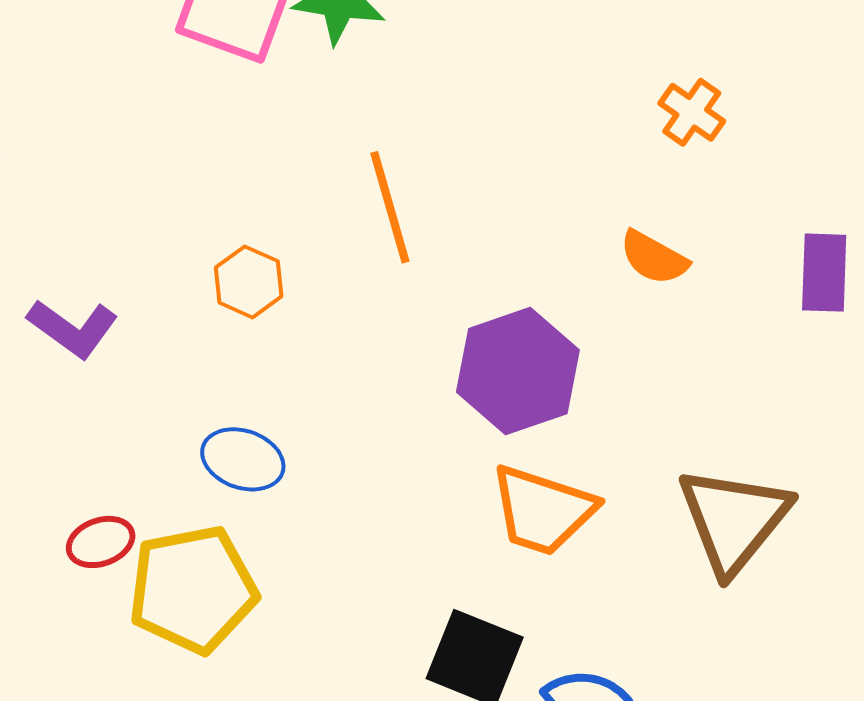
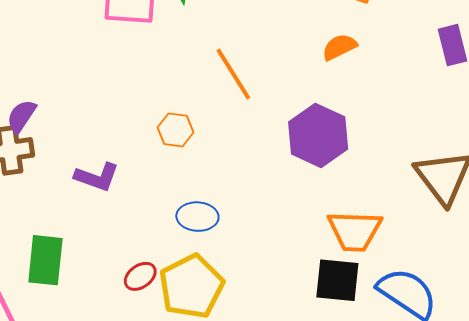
orange semicircle: (654, 258) -> (339, 47), moved, turned 141
orange trapezoid: (543, 510) -> (355, 231), moved

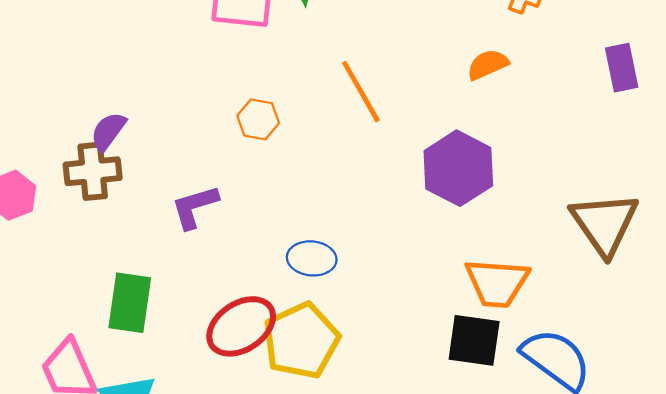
orange hexagon: (175, 130) -> (258, 119), moved
purple L-shape: (97, 177) -> (195, 207), turned 141
red ellipse: (140, 276) -> (241, 326), size x1.8

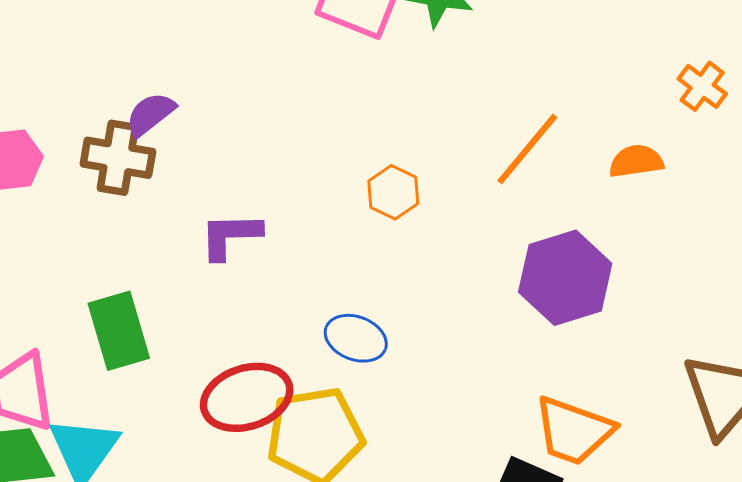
orange line: (361, 92) -> (527, 149), moved, turned 54
orange hexagon: (258, 119) -> (393, 192), moved
green rectangle: (130, 303) -> (119, 331), turned -40

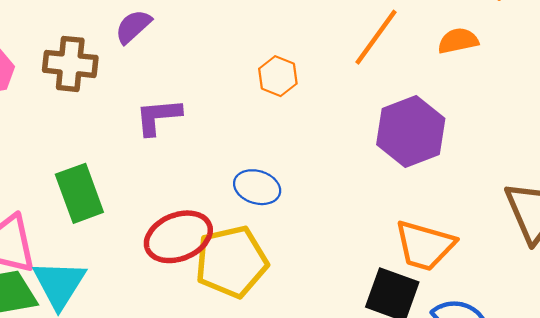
purple semicircle: (150, 114) -> (133, 26), moved

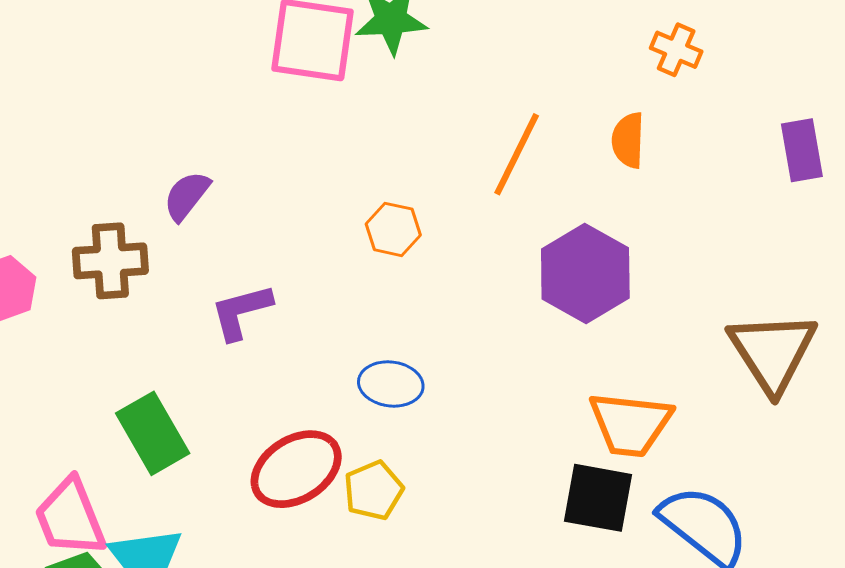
orange semicircle: (458, 41) -> (628, 140), turned -66
yellow pentagon: (232, 262) -> (374, 490), size x0.6

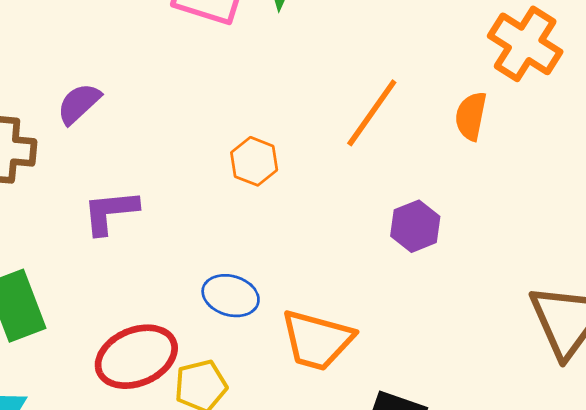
orange cross: (676, 50) -> (525, 44), size x1.6
purple hexagon: (585, 273) -> (415, 226), size x0.6
orange trapezoid: (630, 424) -> (317, 340), moved

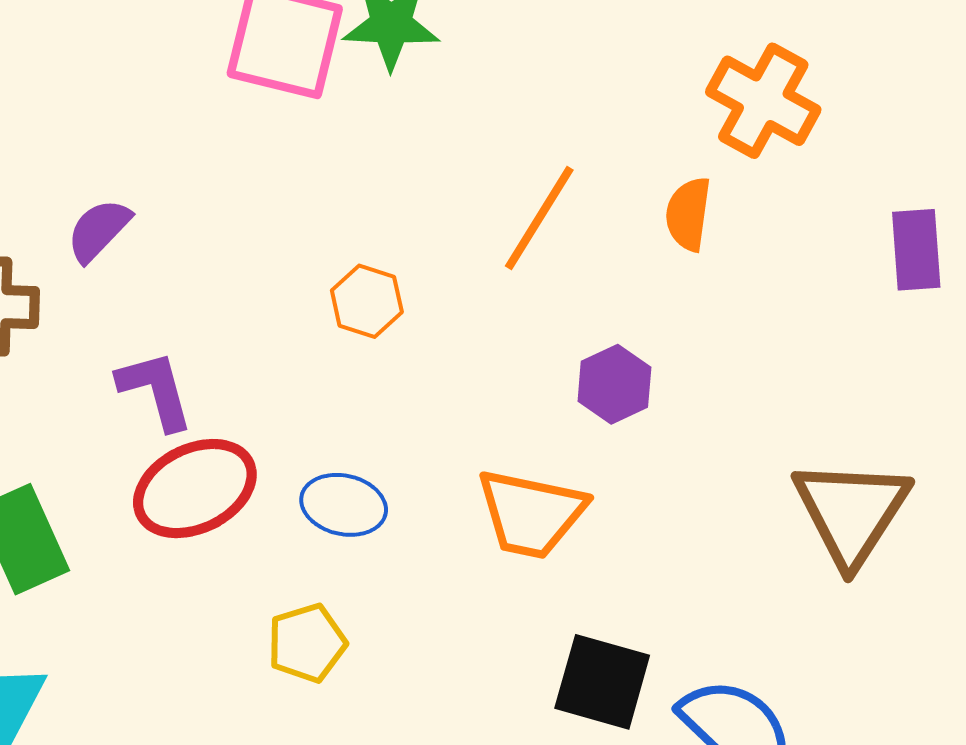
purple L-shape: (110, 212) -> (155, 390), turned 84
orange trapezoid: (317, 340) -> (531, 514), moved
red ellipse: (136, 357) -> (195, 489), moved

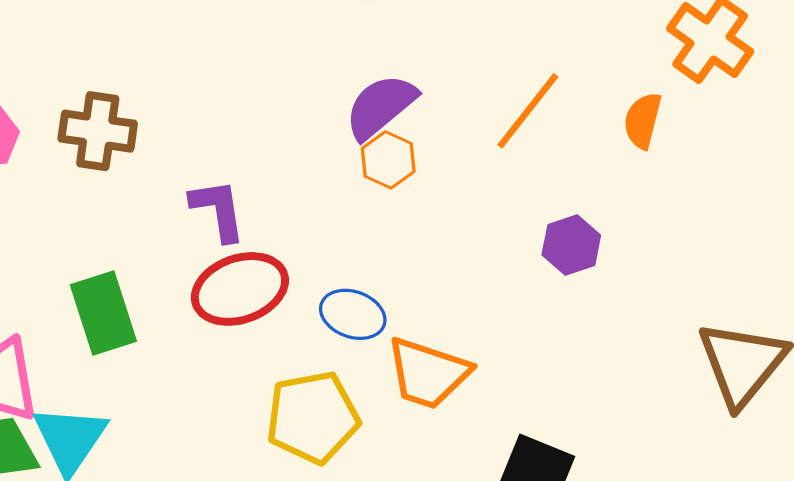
purple semicircle: (99, 230) -> (381, 106), moved, size x1.4
orange trapezoid: (531, 514) -> (428, 373), moved
yellow pentagon: (307, 643) -> (313, 417), size x1.5

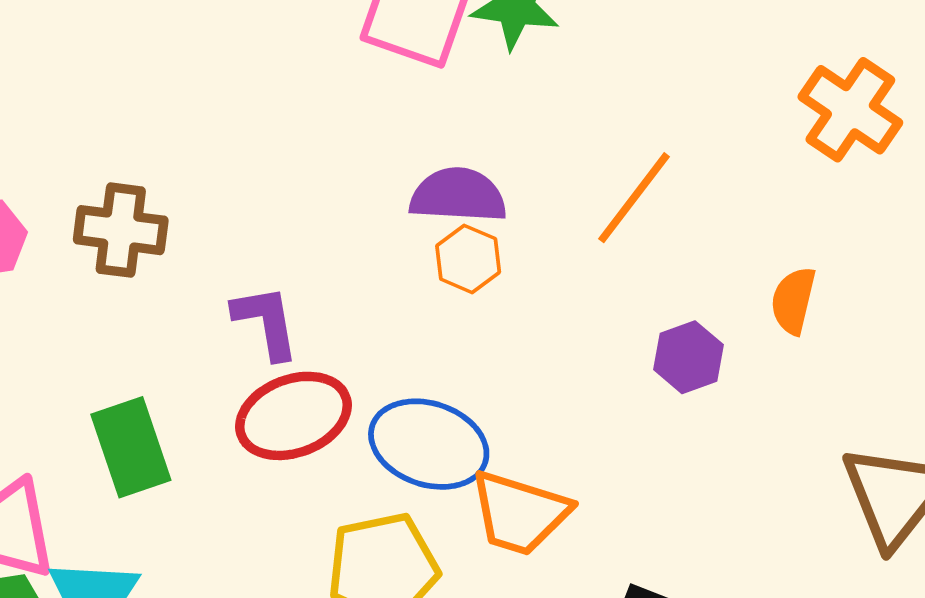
purple semicircle: (381, 106) -> (458, 195), turned 44
orange semicircle: (643, 120) -> (793, 301), moved
blue ellipse: (353, 314) -> (429, 444), size x1.5

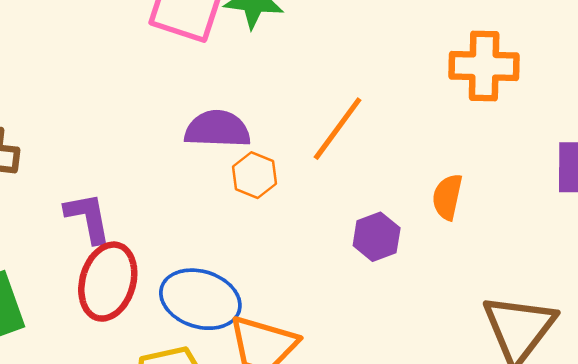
orange cross: (850, 110) -> (484, 66), turned -32
orange hexagon: (468, 259) -> (254, 175), moved
red ellipse: (294, 416) -> (108, 282), turned -52

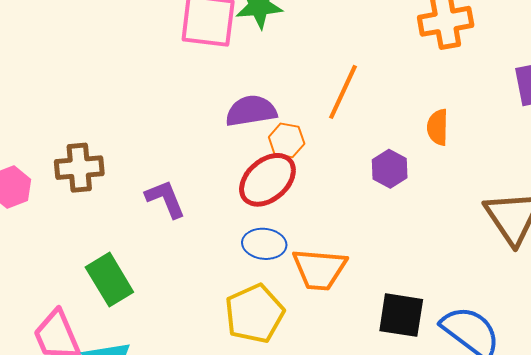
red ellipse: (108, 282) -> (267, 180), moved, turned 44
blue ellipse: (200, 299) -> (264, 244), size x0.7

